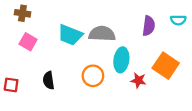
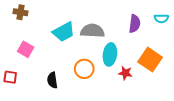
cyan trapezoid: (70, 35) -> (64, 32), turned -50
pink square: (28, 42) -> (26, 49), moved
black semicircle: (49, 80) -> (52, 80), moved

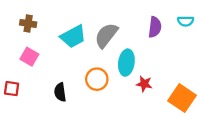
brown cross: (20, 12) -> (28, 24), moved
gray semicircle: (92, 31) -> (106, 35), turned -55
orange square: (150, 60) -> (182, 98), moved

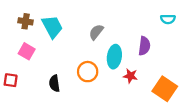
purple semicircle: (155, 27) -> (144, 46), moved
gray semicircle: (106, 35) -> (96, 32), size x0.7
cyan trapezoid: (73, 37) -> (52, 27), moved, turned -90

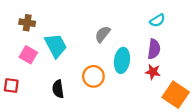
cyan semicircle: (168, 19) -> (157, 20), moved, turned -32
cyan trapezoid: (52, 27) -> (56, 46), moved
red star: (130, 76) -> (153, 72), moved

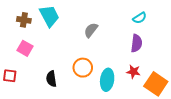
cyan trapezoid: (56, 46) -> (49, 16), moved
cyan ellipse: (122, 60) -> (107, 80), moved
red star: (153, 72) -> (133, 72), moved

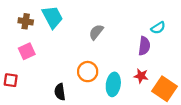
cyan semicircle: (140, 18) -> (158, 28), moved
pink square: (25, 48) -> (27, 51), turned 35
black semicircle: (51, 79) -> (60, 92), moved

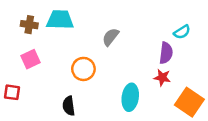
cyan trapezoid: (52, 17) -> (60, 20), turned -60
orange circle: (88, 72) -> (83, 69), moved
red star: (141, 76) -> (162, 78), moved

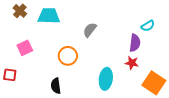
brown cross: (29, 25) -> (20, 11), moved, turned 32

